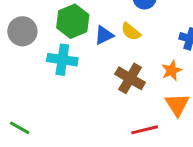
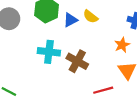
cyan cross: (62, 60) -> (49, 52), moved
brown cross: (130, 78) -> (77, 61), moved

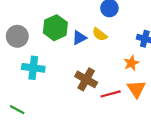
cyan cross: (49, 52) -> (33, 68), moved
red line: (103, 90) -> (111, 94), moved

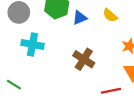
yellow semicircle: (100, 34) -> (110, 15), moved
red line: (111, 94) -> (111, 91), moved

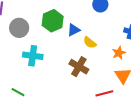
yellow semicircle: (110, 15) -> (90, 43), moved

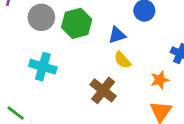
gray circle: (19, 28) -> (41, 17), moved
blue triangle: (74, 30) -> (117, 35), moved

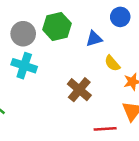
gray circle: (41, 17) -> (23, 34), moved
yellow semicircle: (123, 60) -> (112, 63), moved

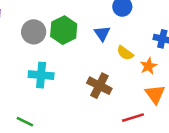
gray circle: (23, 34) -> (34, 32), moved
blue triangle: (94, 39) -> (102, 33), turned -36

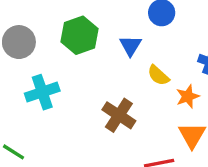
gray circle: (34, 32) -> (19, 42), moved
cyan cross: (41, 75) -> (42, 92), turned -30

